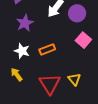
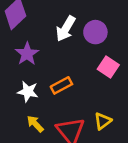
yellow arrow: (17, 74) -> (35, 124), moved
yellow triangle: (74, 79) -> (103, 121), turned 40

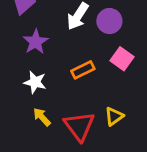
orange rectangle: (61, 85) -> (83, 70), moved

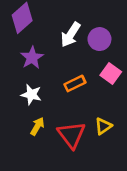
yellow arrow: (42, 117) -> (37, 126), turned 72

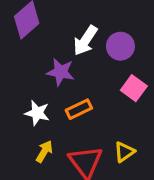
purple star: (32, 58) -> (61, 72), moved, turned -30
orange rectangle: (75, 83) -> (79, 109), moved

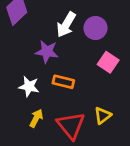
orange rectangle: (79, 109) -> (63, 82), turned 42

